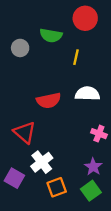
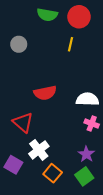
green semicircle: (51, 35) -> (47, 15), moved
yellow line: (76, 57) -> (71, 44), moved
white semicircle: (87, 94) -> (87, 99), moved
orange square: (57, 187) -> (53, 173), turned -30

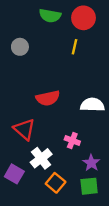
pink cross: (92, 124) -> (72, 140), moved
green square: (84, 176) -> (89, 186), turned 30

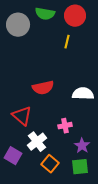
gray circle: (20, 47) -> (18, 25), moved, size x1.5
pink cross: (72, 140) -> (65, 126), turned -32

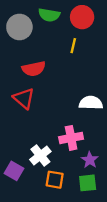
red semicircle: (43, 88) -> (34, 69), moved
red triangle: (22, 116) -> (24, 98), moved
pink cross: (65, 126) -> (71, 138), size x1.5
orange square: (50, 164) -> (55, 180), turned -30

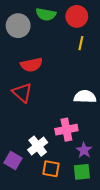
yellow line: (73, 46) -> (81, 43), moved

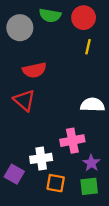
white cross: (38, 146) -> (41, 158), turned 30

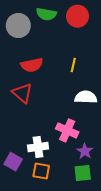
yellow line: (88, 47) -> (73, 65), moved
pink cross: (72, 141) -> (67, 130), turned 35
orange square: (56, 183) -> (41, 171), moved

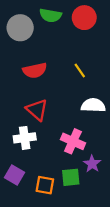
yellow line: (73, 65) -> (80, 70), turned -48
red triangle: (22, 93) -> (37, 110), moved
white cross: (38, 147) -> (25, 138), moved
green square: (83, 173) -> (71, 177), moved

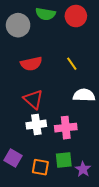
white cross: (25, 138) -> (36, 125), moved
pink cross: (73, 141) -> (66, 128), turned -30
purple star: (92, 164) -> (83, 169), moved

